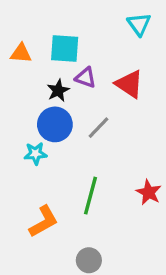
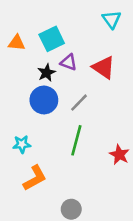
cyan square: (65, 48) -> (52, 39), turned -30
cyan star: (35, 154) -> (22, 144), moved
green line: (90, 196) -> (76, 140), moved

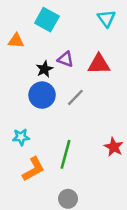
cyan square: (52, 39) -> (47, 20), moved, turned -35
red triangle: (104, 67) -> (99, 64), turned -35
green line: (76, 140) -> (66, 154), moved

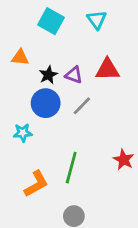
cyan triangle: (106, 18) -> (97, 20), moved
orange triangle: (16, 41) -> (20, 57), moved
purple triangle: (66, 59) -> (74, 75), moved
cyan star: (21, 137) -> (23, 133), moved

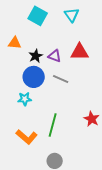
gray line: (82, 106) -> (61, 79), turned 70
cyan star: (23, 133) -> (25, 99), moved
orange L-shape: (36, 184) -> (27, 137), turned 70

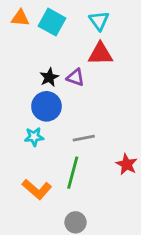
orange triangle: (15, 43) -> (20, 18), moved
red triangle: (80, 52) -> (100, 54), moved
gray line: (61, 79) -> (84, 138), moved, turned -35

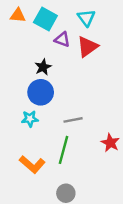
red triangle: (100, 54) -> (87, 47), turned -35
purple triangle: (75, 77) -> (62, 39), moved

